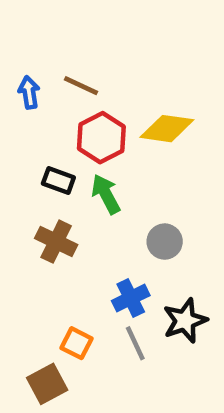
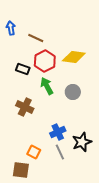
blue arrow: (29, 92) -> (11, 28), moved
black rectangle: (58, 181) -> (23, 69), moved
gray circle: (165, 242) -> (73, 92), moved
brown square: (47, 384) -> (21, 170), turned 36

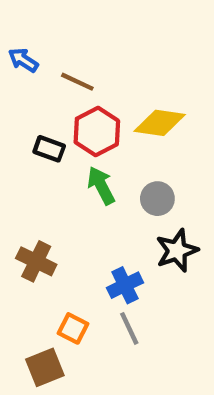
blue arrow: (11, 28) -> (23, 60), turned -48
brown cross: (25, 107) -> (36, 261), moved
black star: (82, 142) -> (177, 251), moved
brown square: (21, 170) -> (45, 367), turned -30

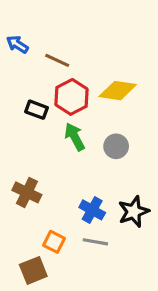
black star: (177, 251) -> (134, 212), moved
blue cross: (125, 285) -> (92, 210), turned -35
gray line: (129, 328) -> (95, 242), turned -55

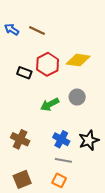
brown line: (57, 60) -> (37, 30), moved
green arrow: (75, 137) -> (50, 104), moved, turned -90
brown cross: (27, 192) -> (20, 139), moved
orange square: (54, 242) -> (59, 180), moved

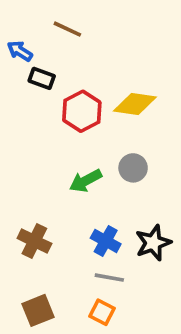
brown line: (37, 30) -> (67, 29), moved
black rectangle: (24, 73) -> (42, 78), moved

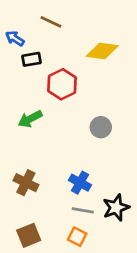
black rectangle: (42, 78) -> (31, 59), turned -30
yellow diamond: (135, 104) -> (102, 51), moved
green arrow: (86, 181) -> (30, 119), moved
black star: (153, 243) -> (116, 208), moved

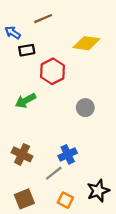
brown line: (51, 22) -> (43, 19), turned -48
blue cross: (80, 183) -> (68, 154), turned 36
black star: (116, 208) -> (98, 191), moved
gray line: (83, 210) -> (54, 173), moved, turned -48

